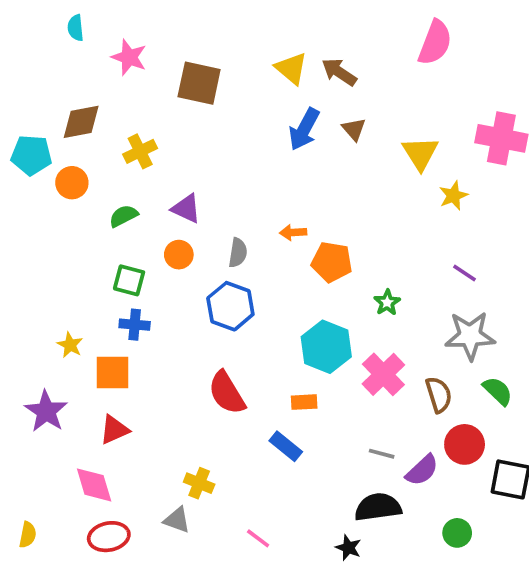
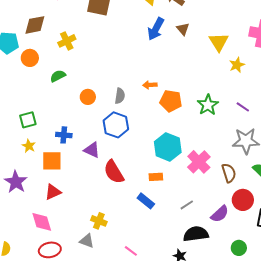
purple triangle: (186, 208) -> (92, 150), moved
green square: (129, 280) -> (28, 120), moved, turned -30
green star: (387, 302) -> (208, 105), moved, size x1.5
gray line: (382, 454) -> (187, 205), moved, turned -48

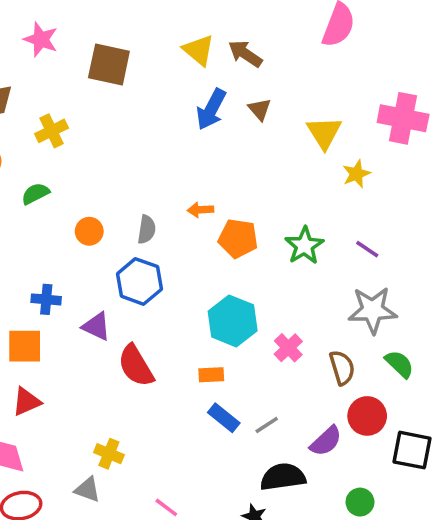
pink cross: (199, 162) -> (288, 348), size x0.7
blue rectangle: (146, 201) -> (224, 418), moved

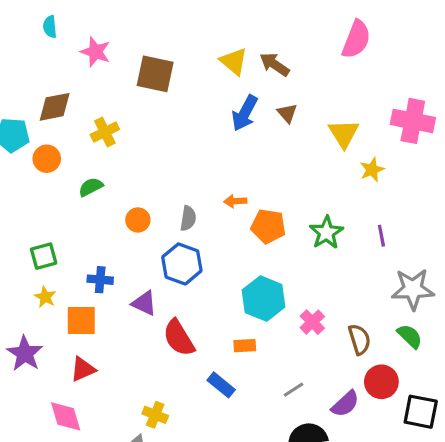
purple line: (367, 249) -> (381, 236), turned 45
gray star: (373, 310) -> (413, 289), moved
blue rectangle: (224, 418) -> (221, 385), moved

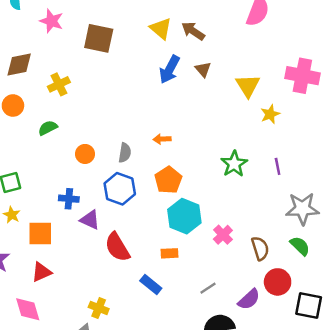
orange pentagon: (268, 226) -> (168, 180), moved, turned 30
blue cross: (100, 280) -> (69, 199), moved

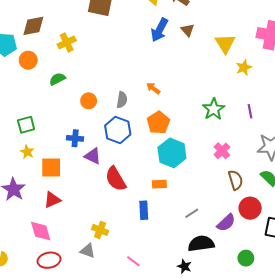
orange arrow: (162, 139) -> (153, 88), turned 40
pink cross: (223, 235) -> (222, 151), moved
blue rectangle: (151, 284) -> (144, 210), turned 48

